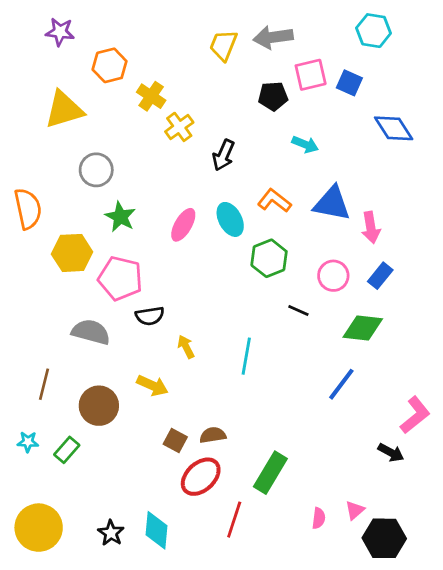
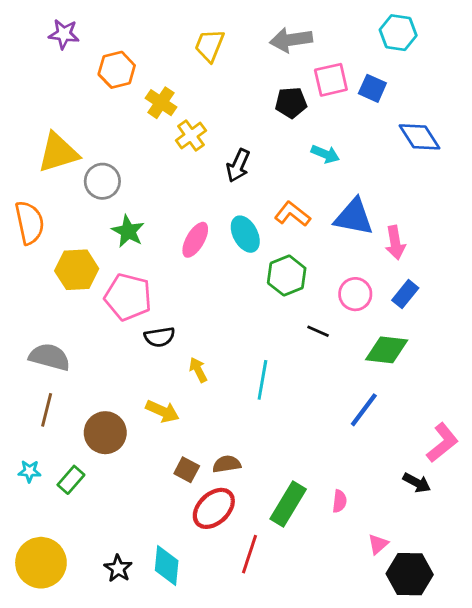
yellow trapezoid: (223, 45) -> (210, 45), moved
yellow triangle: (64, 110) -> (58, 153), moved
gray semicircle: (91, 332) -> (50, 357), moved
pink semicircle: (319, 518) -> (340, 501), moved

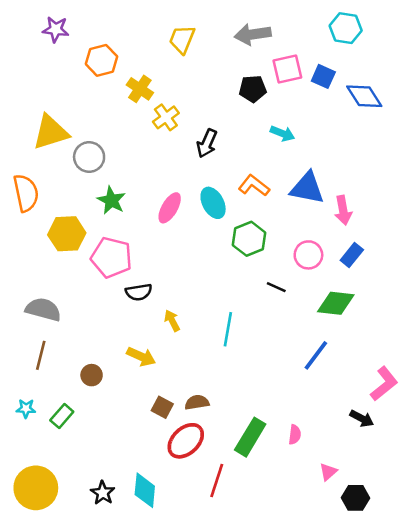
blue diamond: (420, 137) -> (364, 96), moved
brown circle: (105, 433) -> (92, 375), size x0.6
black hexagon: (410, 574) -> (356, 498), size x0.7

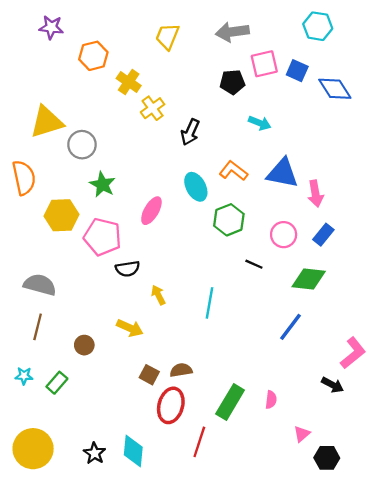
pink ellipse: (170, 208) -> (151, 211), moved
red ellipse: (186, 441) -> (171, 405), turned -32

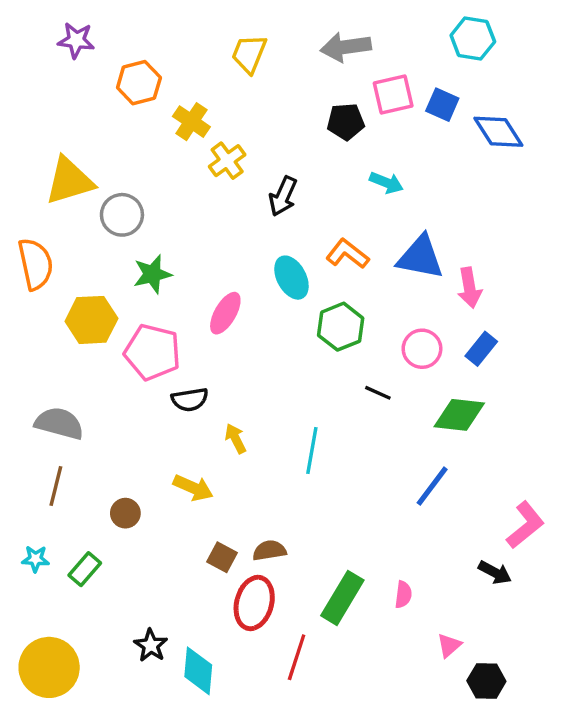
green star: (102, 184) -> (152, 274), turned 30
black star: (95, 453) -> (151, 645), moved

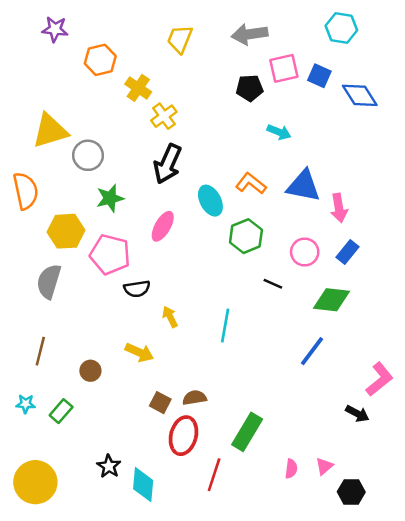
black arrow: (283, 196) -> (168, 164), moved, size x1.4
gray semicircle: (59, 423) -> (49, 281), moved, turned -88
pink semicircle: (403, 595) -> (291, 469), moved

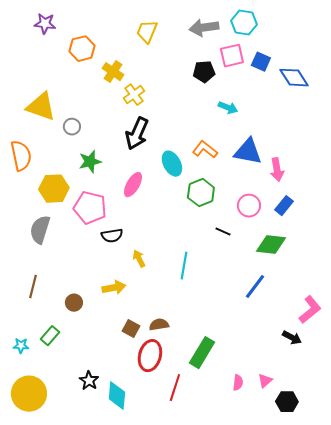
cyan hexagon: (341, 28) -> (244, 23), moved
yellow triangle: (50, 131) -> (41, 107), turned 36
gray circle: (88, 155) -> (72, 127), size x0.7
yellow arrow: (139, 352) -> (114, 288), turned -35
cyan star: (26, 404) -> (21, 346), moved

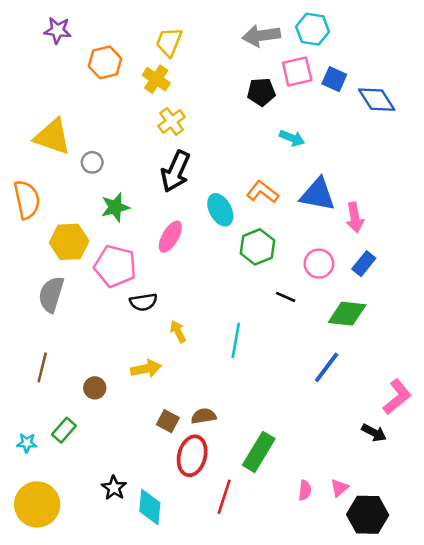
yellow trapezoid: (147, 32) -> (169, 42), moved
yellow cross: (113, 72) -> (156, 79), moved
black hexagon: (287, 402) -> (368, 515), size x1.4

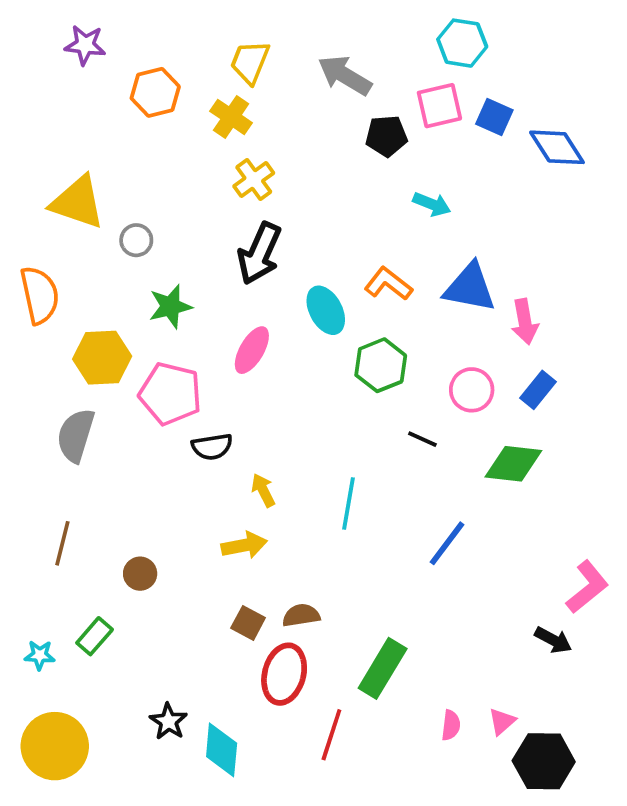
gray arrow: (261, 36) -> (345, 75), moved, turned 39
blue line: (327, 367) -> (447, 543), moved
yellow arrow: (146, 369) -> (244, 545), moved

